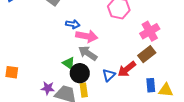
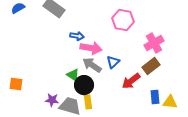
blue triangle: (109, 75) -> (113, 62), moved

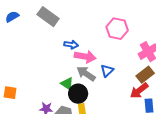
red arrow: (131, 81) -> (139, 91), moved

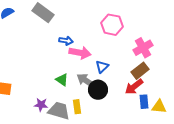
gray arrow: (86, 74) -> (86, 81), moved
black circle: (78, 94) -> (98, 90), moved

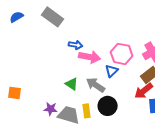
pink hexagon: (112, 25) -> (122, 54), moved
black circle: (98, 90) -> (108, 106), moved

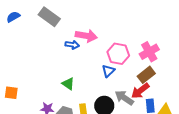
pink arrow: (90, 57) -> (86, 36), moved
gray arrow: (96, 85) -> (124, 98), moved

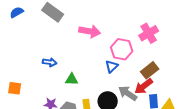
blue arrow: (72, 45) -> (50, 62), moved
pink cross: (149, 52) -> (149, 33), moved
green triangle: (68, 84) -> (72, 79), turned -32

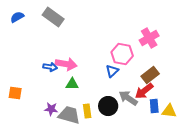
pink arrow: (90, 31) -> (66, 64), moved

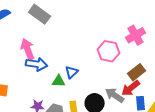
pink arrow: (66, 64) -> (28, 49), moved, turned -120
blue arrow: (50, 67) -> (37, 64), size x1.5
blue triangle: (112, 71) -> (72, 72), moved

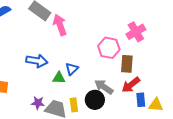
pink arrow: (28, 49) -> (60, 25), moved
brown rectangle: (137, 72) -> (127, 64), moved, turned -48
gray arrow: (115, 95) -> (104, 87), moved

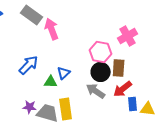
blue arrow: (37, 61) -> (29, 65), turned -55
black circle: (95, 100) -> (101, 72), moved
yellow rectangle: (74, 105) -> (66, 109), size x1.5

